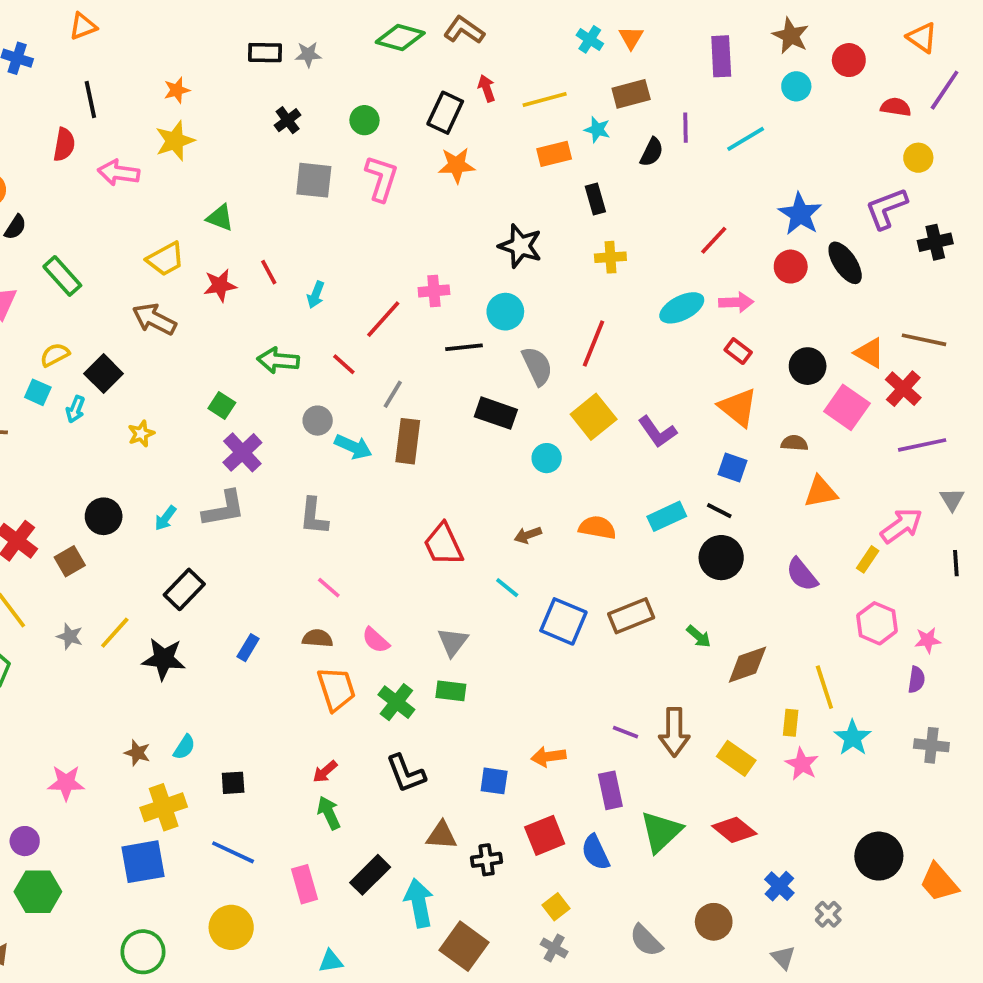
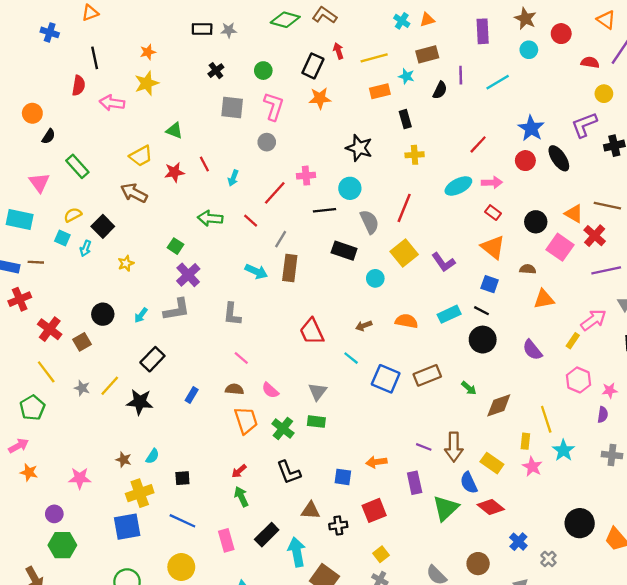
orange triangle: (631, 38) -> (427, 20), turned 42
gray circle: (318, 421) -> (267, 142), moved
blue semicircle: (595, 852) -> (469, 483), moved

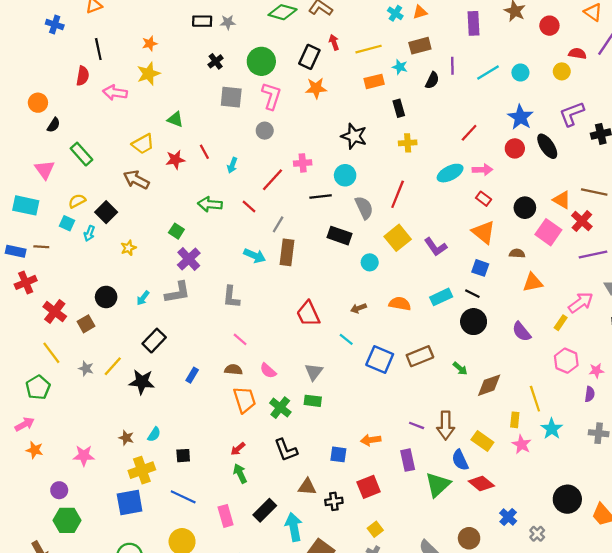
cyan circle: (529, 50) -> (520, 73), moved
green circle: (263, 71) -> (261, 61), size x1.6
yellow circle: (604, 94) -> (562, 71), moved

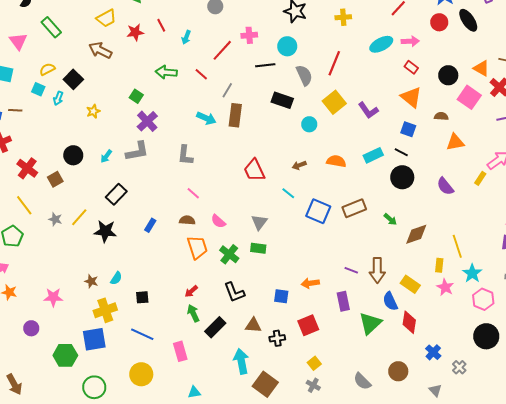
pink hexagon: (566, 361) -> (483, 299), moved
red diamond: (481, 483) -> (409, 322), turned 60
black rectangle: (265, 510) -> (215, 327), moved
green hexagon: (67, 520) -> (65, 355), moved

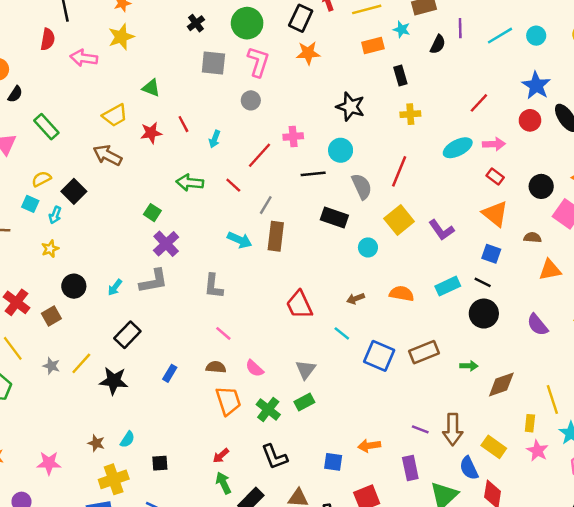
yellow star: (93, 111) -> (50, 249), moved
green arrow: (390, 219) -> (469, 366), turned -40
green rectangle: (258, 248) -> (304, 402), turned -35

